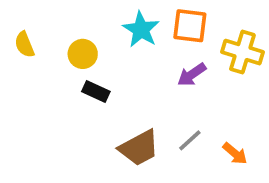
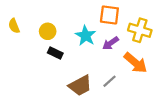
cyan star: (141, 29) -> (86, 36), moved
orange arrow: (235, 154) -> (135, 63), moved, size x1.6

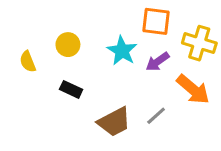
yellow semicircle: (14, 26) -> (28, 62), moved
black rectangle: (55, 53) -> (71, 89), moved

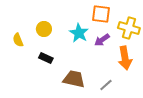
orange arrow: (193, 89) -> (125, 58), turned 40
gray line: (156, 116) -> (106, 85), moved
brown trapezoid: (114, 122) -> (74, 79), turned -140

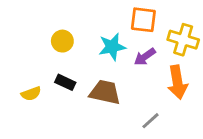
cyan star: (79, 33) -> (112, 47), turned 30
yellow semicircle: (18, 40) -> (31, 94), moved, turned -88
brown trapezoid: (74, 79) -> (105, 92), moved

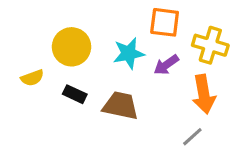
yellow circle: (62, 41) -> (72, 47), size x1.5
yellow semicircle: (31, 94) -> (32, 78), moved
gray line: (150, 121) -> (192, 137), moved

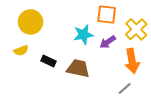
yellow cross: (210, 45) -> (136, 29), turned 30
yellow circle: (72, 47) -> (31, 22), moved

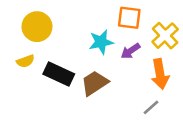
black rectangle: (48, 61) -> (59, 74), size x1.6
brown trapezoid: (78, 68) -> (95, 83), turned -45

